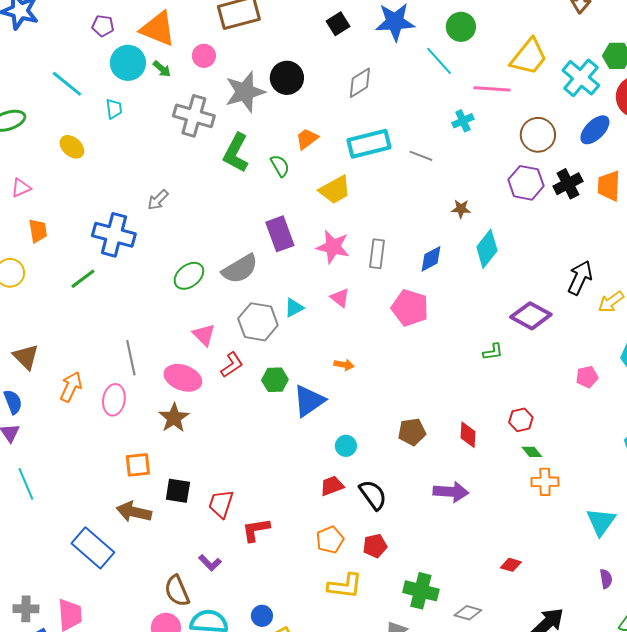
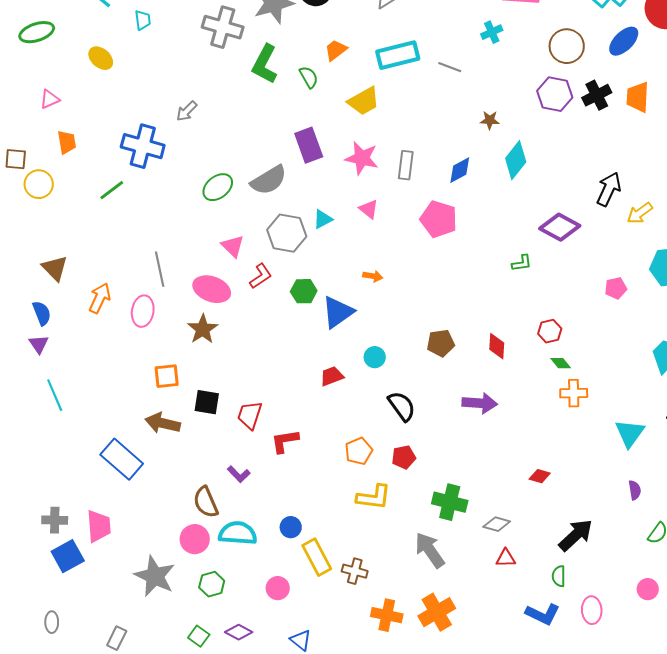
red trapezoid: (332, 486) -> (332, 376), moved

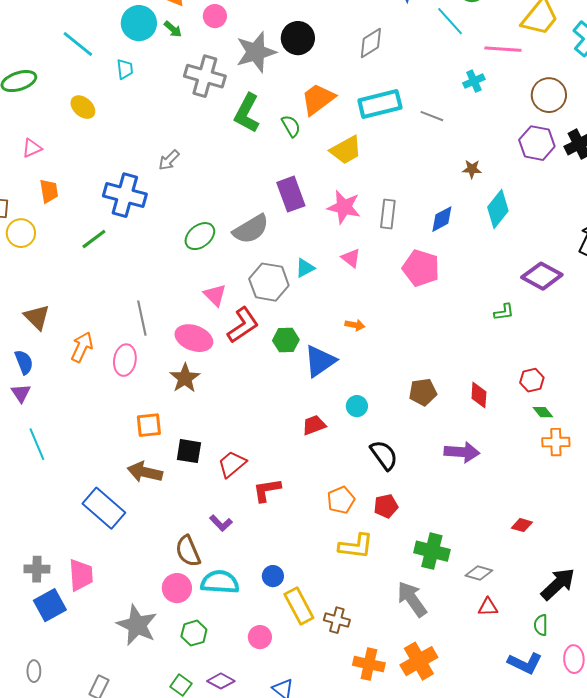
orange trapezoid: (336, 50) -> (318, 99), size x1.5
red L-shape: (261, 276) -> (243, 325), size x1.4
red trapezoid: (250, 415) -> (232, 464), turned 32

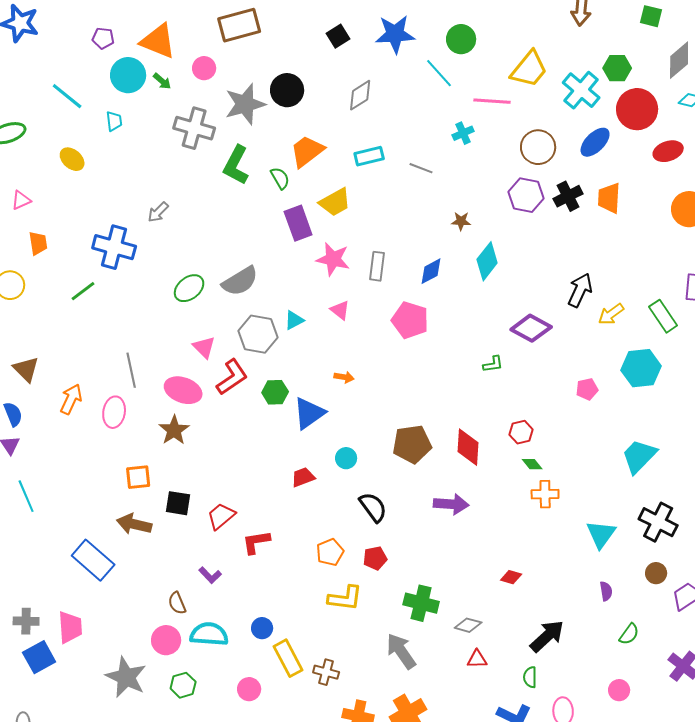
cyan rectangle: (380, 104) -> (369, 156), size x0.7
purple rectangle: (291, 194) -> (298, 223), moved
brown pentagon: (423, 392) -> (412, 444), size x1.4
red diamond: (479, 395) -> (468, 447), size x1.4
brown semicircle: (188, 551) -> (177, 603), size x0.7

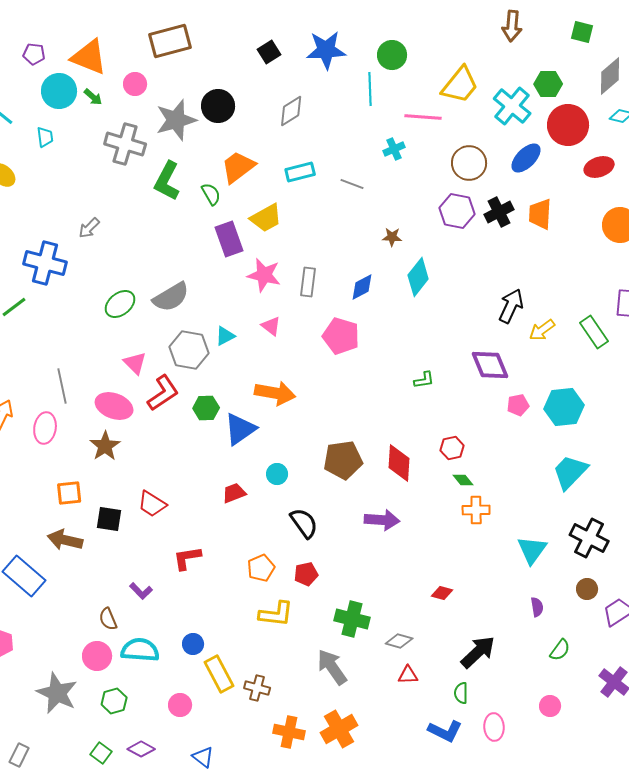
cyan line: (439, 73) -> (370, 89), turned 40
purple diamond: (531, 328) -> (490, 365), moved, turned 39
cyan hexagon: (641, 368) -> (564, 407), moved
orange arrow: (344, 377) -> (275, 393), size x2.0
red trapezoid: (221, 516) -> (152, 504), moved, turned -108

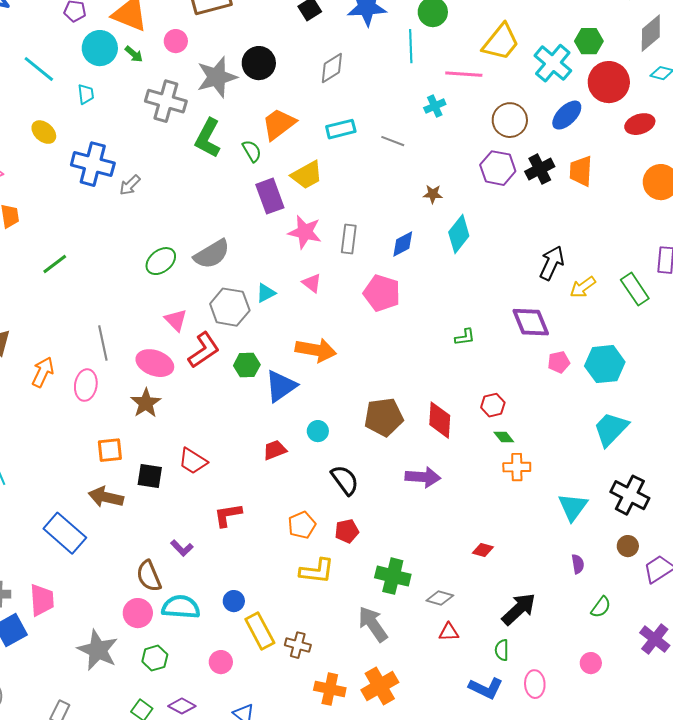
blue cross: (45, 263) -> (93, 164), moved
brown semicircle: (108, 619) -> (149, 576), size x1.4

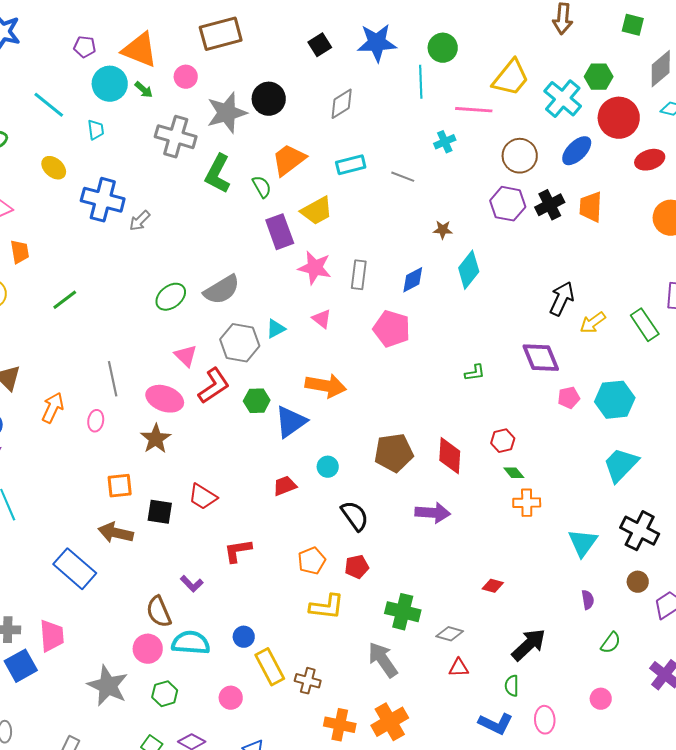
pink ellipse: (86, 385) -> (96, 421), size x0.7

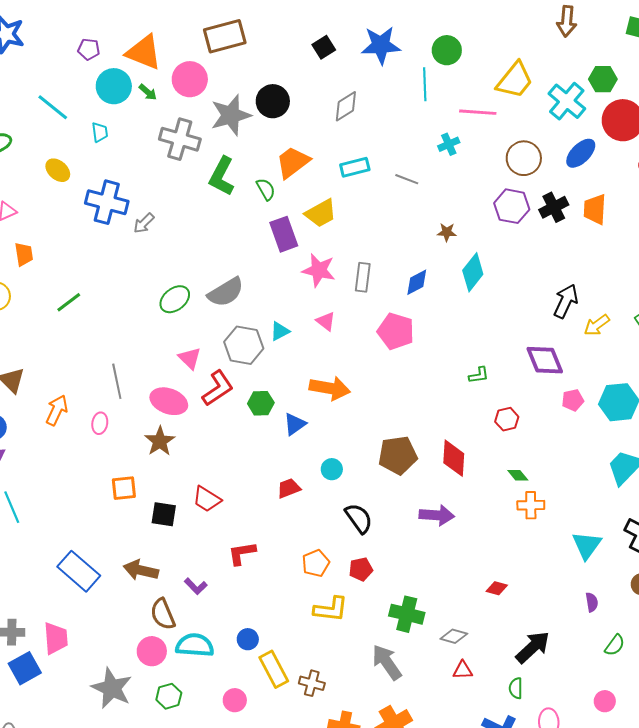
pink circle: (186, 77) -> (190, 79), size x1.5
blue triangle: (291, 422) -> (295, 424), size x0.7
red hexagon: (503, 441) -> (507, 419), moved
brown arrow: (116, 533) -> (141, 570), moved

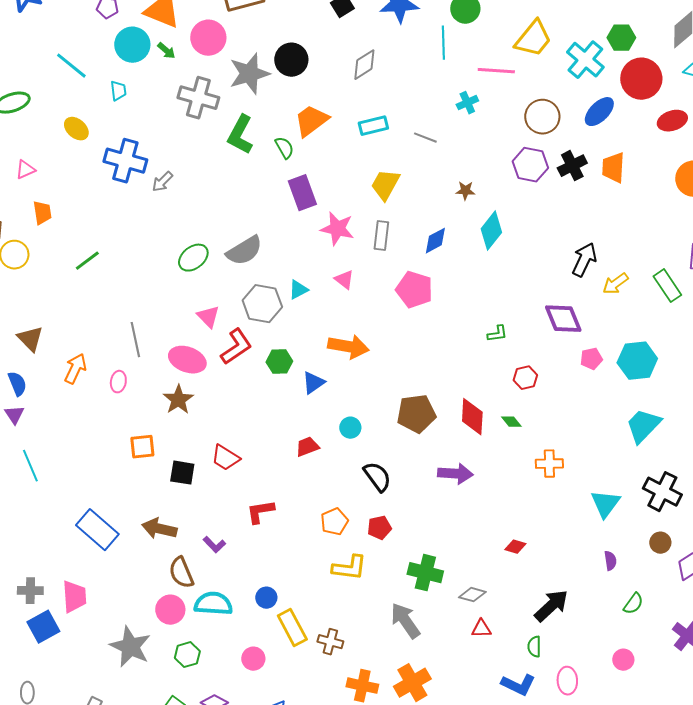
yellow trapezoid: (321, 213) -> (385, 185), moved, turned 148
green diamond: (518, 475) -> (511, 422), moved

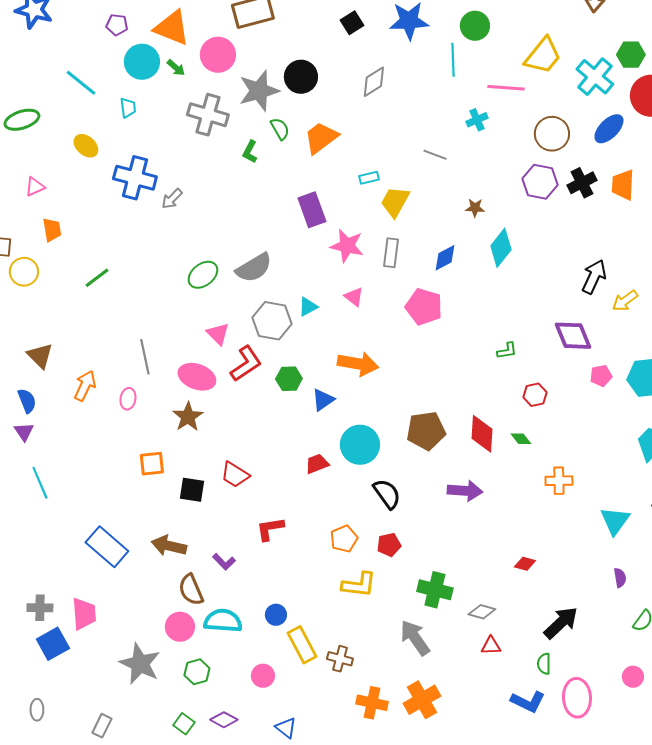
cyan rectangle: (373, 126) -> (369, 178), moved, size x0.7
green L-shape: (240, 135) -> (250, 152), size x0.6
green semicircle: (284, 148) -> (280, 129), moved
cyan circle: (350, 428) -> (360, 445), size x1.8
pink ellipse: (567, 681) -> (577, 698), size x1.4

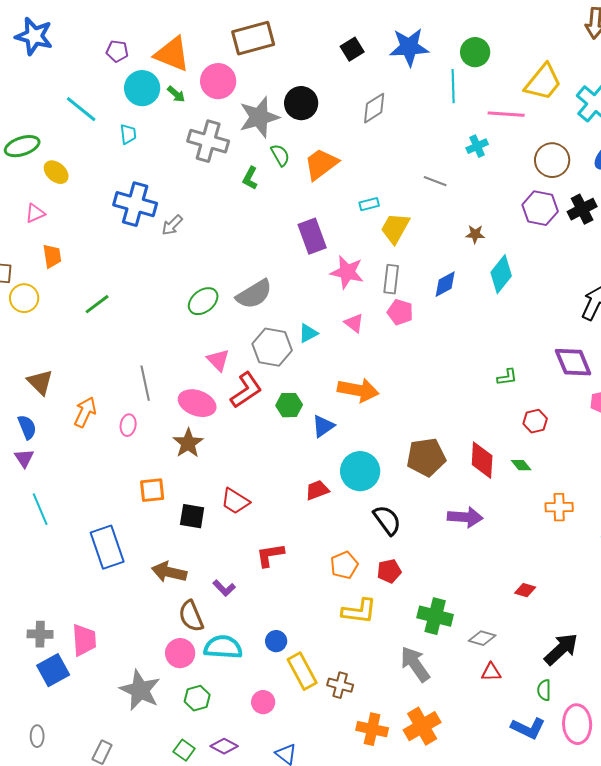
yellow ellipse: (86, 146) -> (56, 172), moved
pink pentagon: (424, 307) -> (400, 312), moved, size x0.7
blue rectangle: (107, 547) -> (107, 547), moved, turned 30

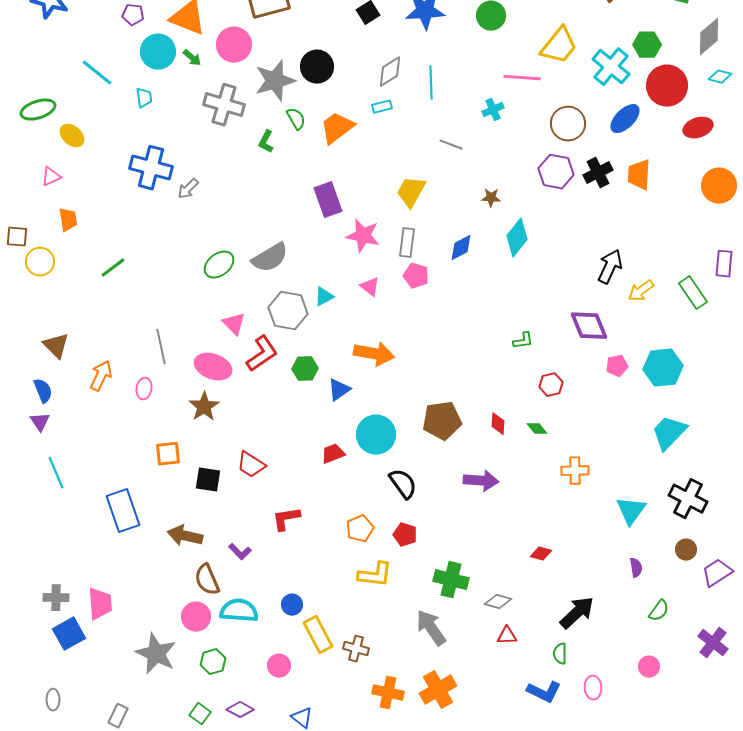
cyan line: (453, 86) -> (431, 83), moved
cyan rectangle: (369, 204) -> (382, 107), moved
red diamond: (482, 460) -> (498, 424), size x0.6
red pentagon: (389, 571) -> (405, 535), turned 30
pink ellipse: (577, 724) -> (593, 688), size x0.6

